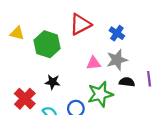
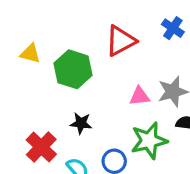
blue cross: (117, 33) -> (173, 28), moved

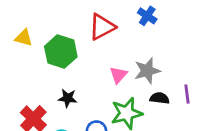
pink triangle: (140, 96) -> (118, 75), turned -42

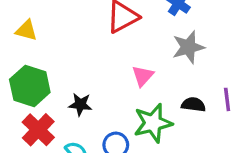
green hexagon: (61, 52) -> (30, 86), moved
gray star: (147, 71) -> (188, 47), moved

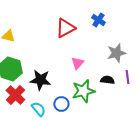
gray star: (188, 47) -> (116, 53), moved
black star: (80, 105) -> (40, 80), size x1.5

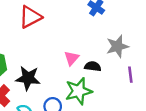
red triangle: (65, 28) -> (30, 17), moved
black semicircle: (107, 80) -> (93, 66), moved

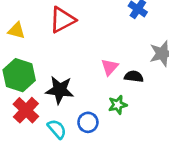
green star: (79, 91) -> (118, 105), size x0.6

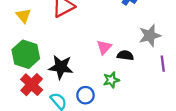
yellow triangle: (16, 31) -> (23, 16), turned 35

